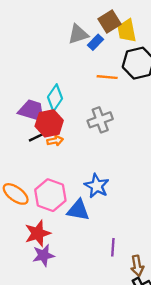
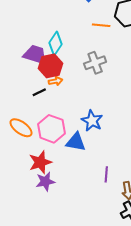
black line: (36, 137) -> (39, 92), moved

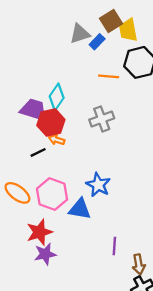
orange arrow: (56, 81) -> (57, 140), turned -152

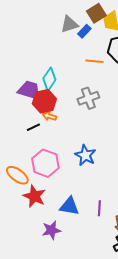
orange ellipse: (17, 193) -> (17, 175), moved
blue triangle: (80, 209) -> (69, 206), moved
red star: (39, 232) -> (34, 196), turned -30
purple star: (45, 254) -> (51, 230), moved

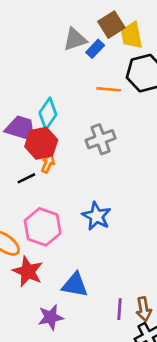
orange arrow: (49, 116) -> (48, 163), turned 96
purple line: (99, 208) -> (119, 309), moved

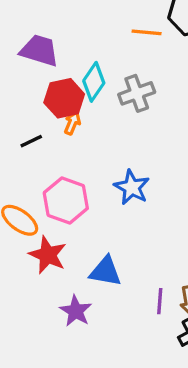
cyan diamond: (48, 114) -> (94, 82), moved
purple trapezoid: (21, 128) -> (39, 51), moved
black line: (26, 178) -> (31, 141), moved
purple star: (51, 317) -> (76, 311), turned -30

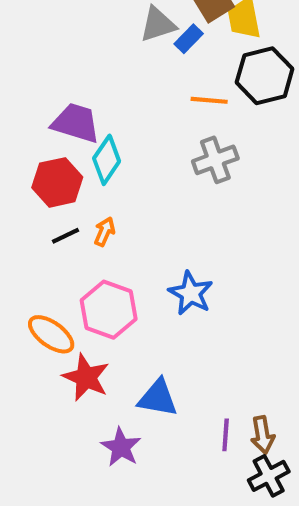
cyan diamond: (94, 82) -> (107, 160), moved
gray cross: (137, 93) -> (215, 160), moved
red hexagon: (64, 98) -> (57, 182), moved
orange arrow: (72, 123) -> (104, 232), moved

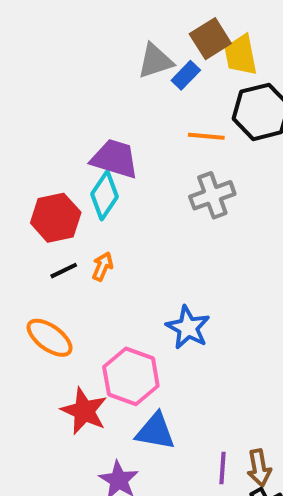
purple trapezoid: (76, 123) -> (115, 159), moved
pink hexagon: (109, 310) -> (131, 376), moved
orange ellipse: (51, 334) -> (50, 338), moved

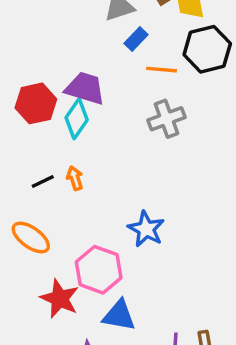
blue rectangle: (186, 75) -> (136, 39), moved
red hexagon: (56, 218) -> (36, 103), moved
orange arrow: (102, 267) -> (75, 178), turned -40

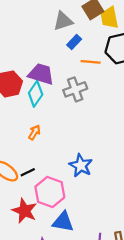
gray cross: (167, 119) -> (75, 89), moved
orange arrow: (75, 178) -> (34, 132), turned 48
black line: (43, 182) -> (28, 172), moved

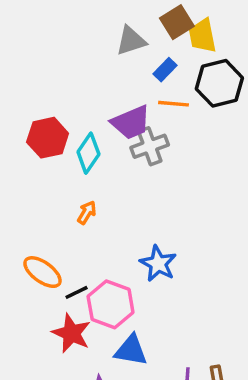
blue rectangle: (74, 42) -> (165, 70), moved
purple trapezoid: (41, 74) -> (131, 122), moved, turned 140
black line: (28, 172) -> (77, 292), moved

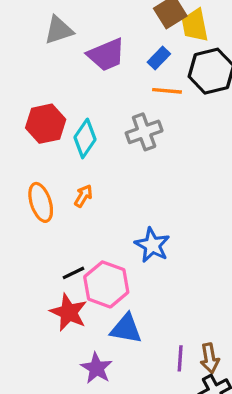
gray triangle: (131, 41) -> (59, 30), moved
purple trapezoid: (131, 122) -> (106, 55), moved
orange ellipse: (43, 272) -> (41, 202), moved, turned 36

